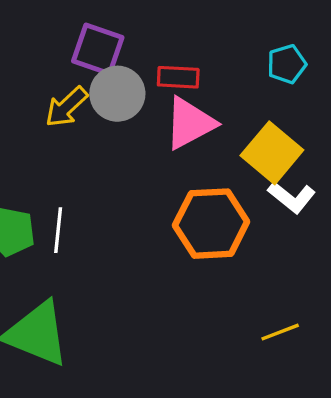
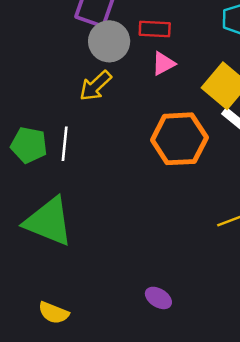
yellow arrow: (66, 107) -> (96, 86), moved
pink triangle: (190, 123) -> (163, 64), size x0.6

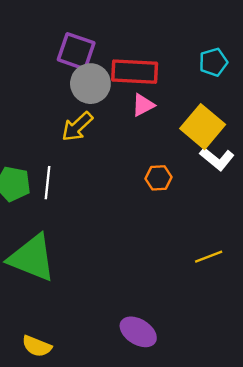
red rectangle: (155, 29) -> (135, 72), size x1.5
orange hexagon: (179, 139) -> (158, 178), size x0.5
purple ellipse: (158, 298) -> (138, 332), size x1.4

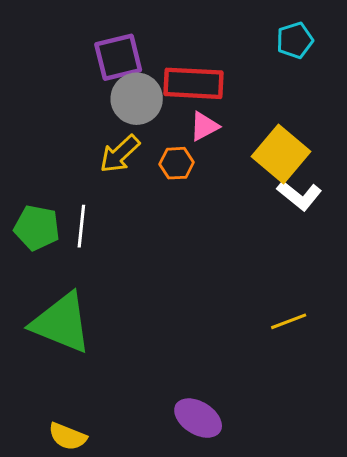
purple square: (76, 51) -> (118, 57), turned -33
cyan pentagon: (213, 62) -> (295, 40), moved
orange hexagon: (158, 178) -> (177, 163), moved

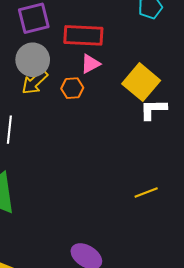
gray circle: (137, 99) -> (33, 60), moved
white L-shape: (299, 195) -> (153, 109), turned 140

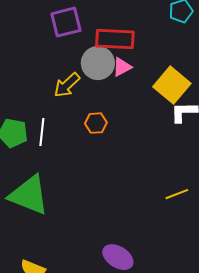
gray circle: (33, 60) -> (98, 63), moved
orange hexagon: (72, 88) -> (96, 123), moved

